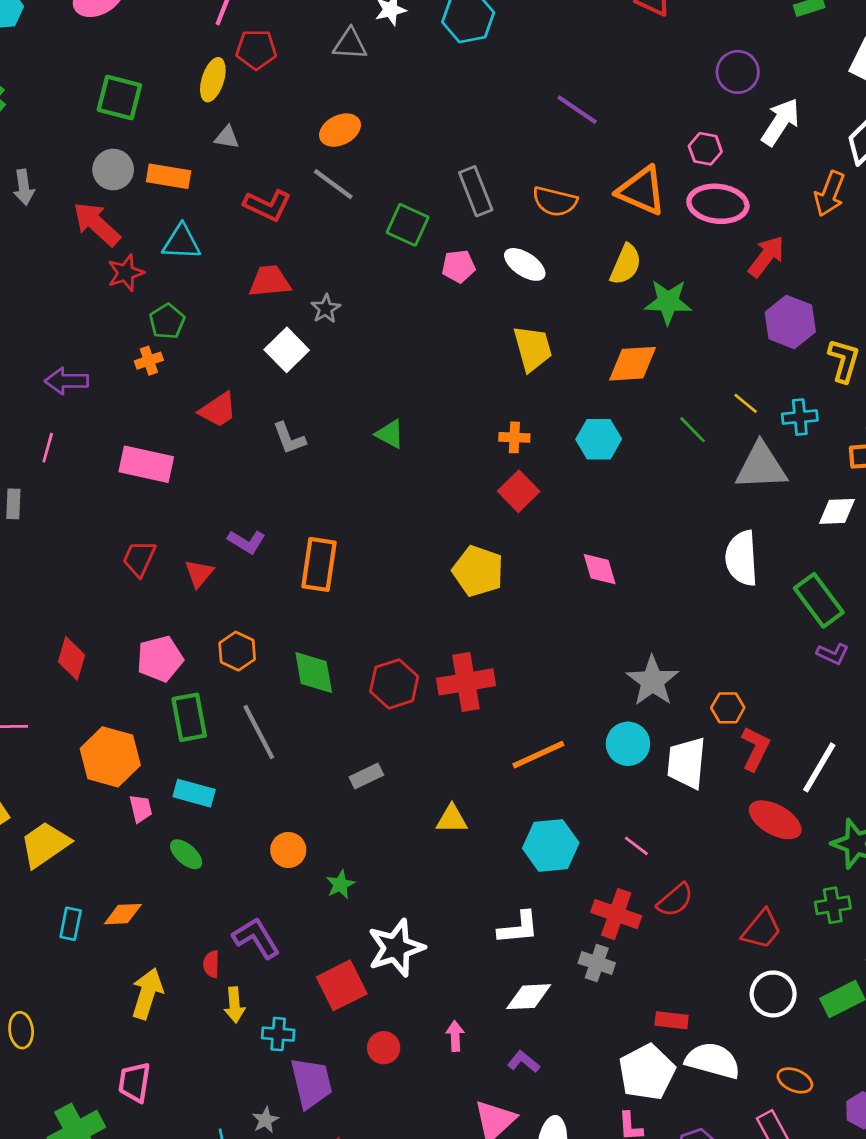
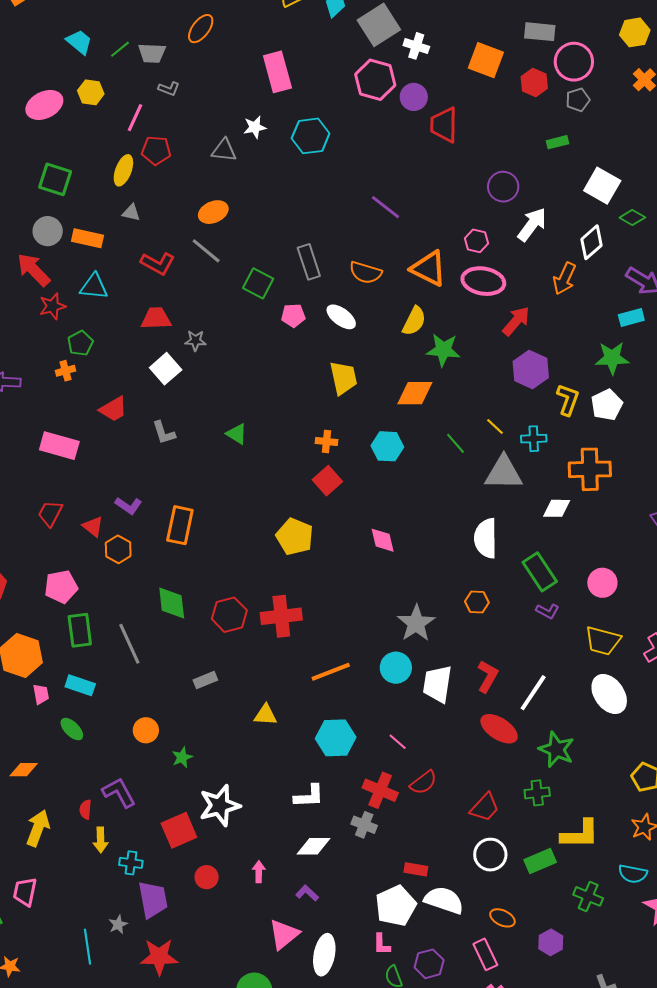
gray star: (326, 309) -> (195, 341), turned 30
red triangle: (199, 573) -> (93, 527), turned -35
orange hexagon: (237, 651) -> (118, 549), moved
orange hexagon: (728, 708) -> (477, 602), moved

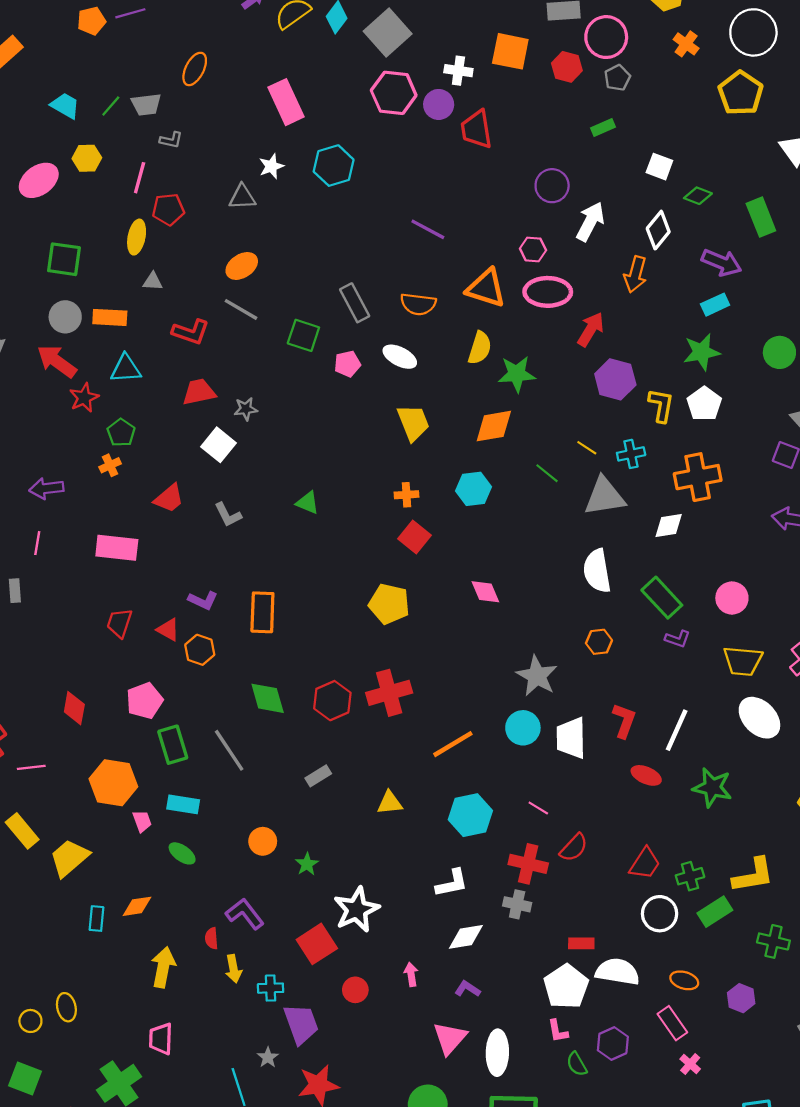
white cross: (416, 46) -> (458, 71), moved
white square: (602, 186) -> (659, 167), size x0.7
red ellipse: (499, 729) -> (646, 775), size x0.7
green cross: (537, 793) -> (690, 876), moved

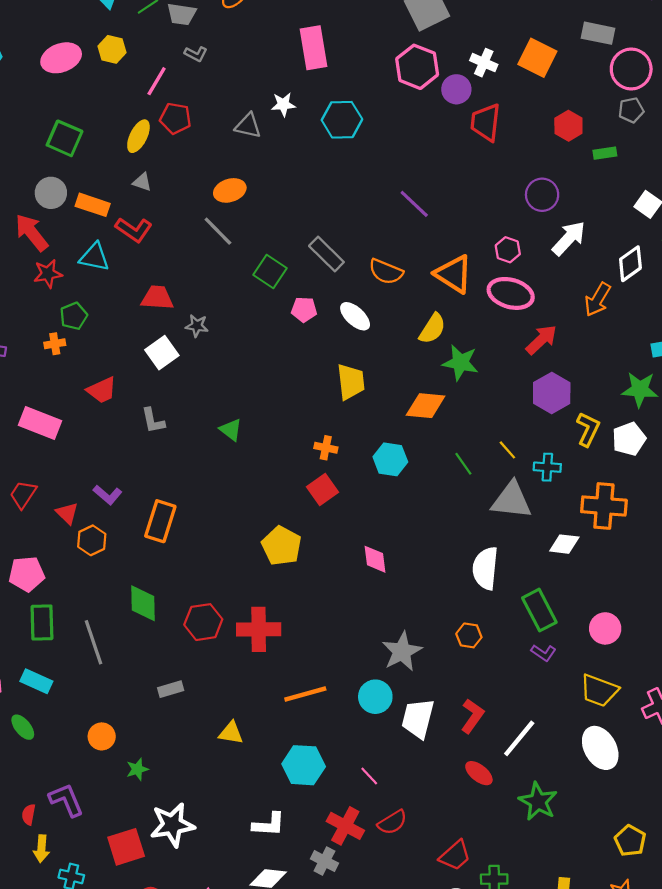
red hexagon: (567, 67) -> (568, 126), moved
gray rectangle: (355, 303) -> (326, 254), turned -33
red L-shape: (191, 332) -> (134, 230), moved

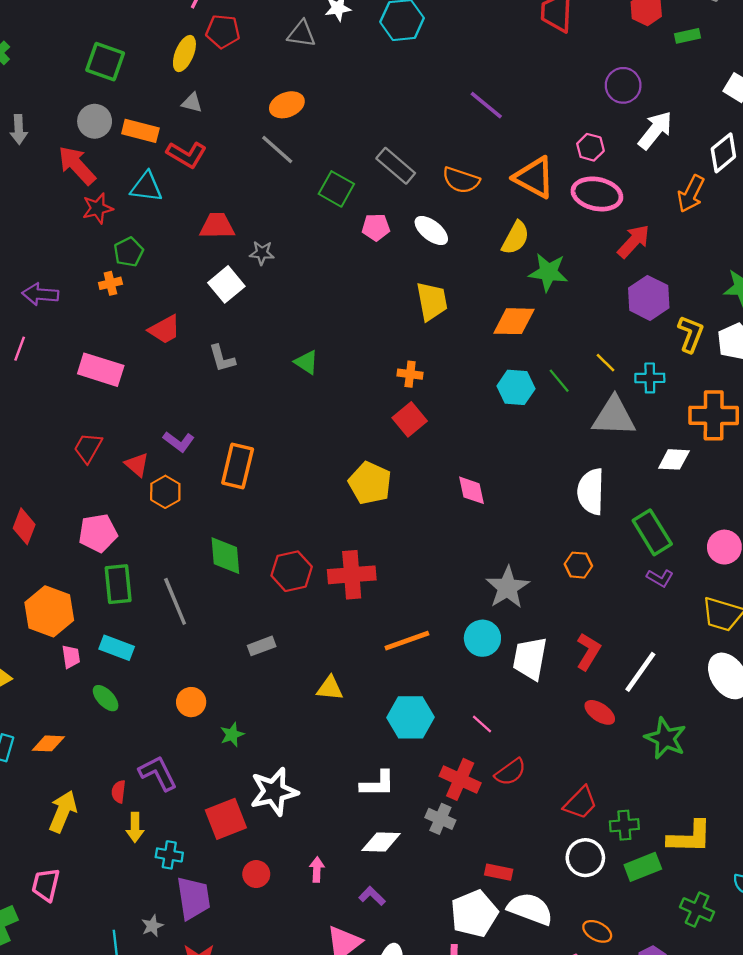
cyan hexagon: (390, 459) -> (516, 387), moved

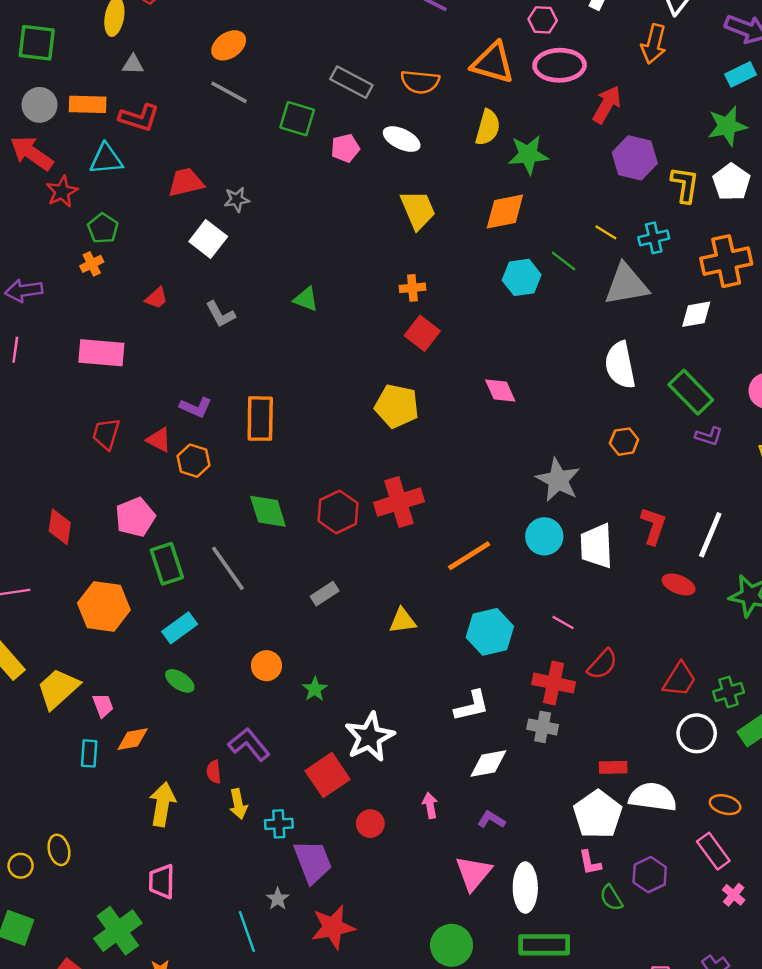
red trapezoid: (165, 329) -> (156, 298), size x0.7
cyan rectangle: (117, 648) -> (180, 628), turned -44
pink trapezoid: (71, 657) -> (103, 705), moved

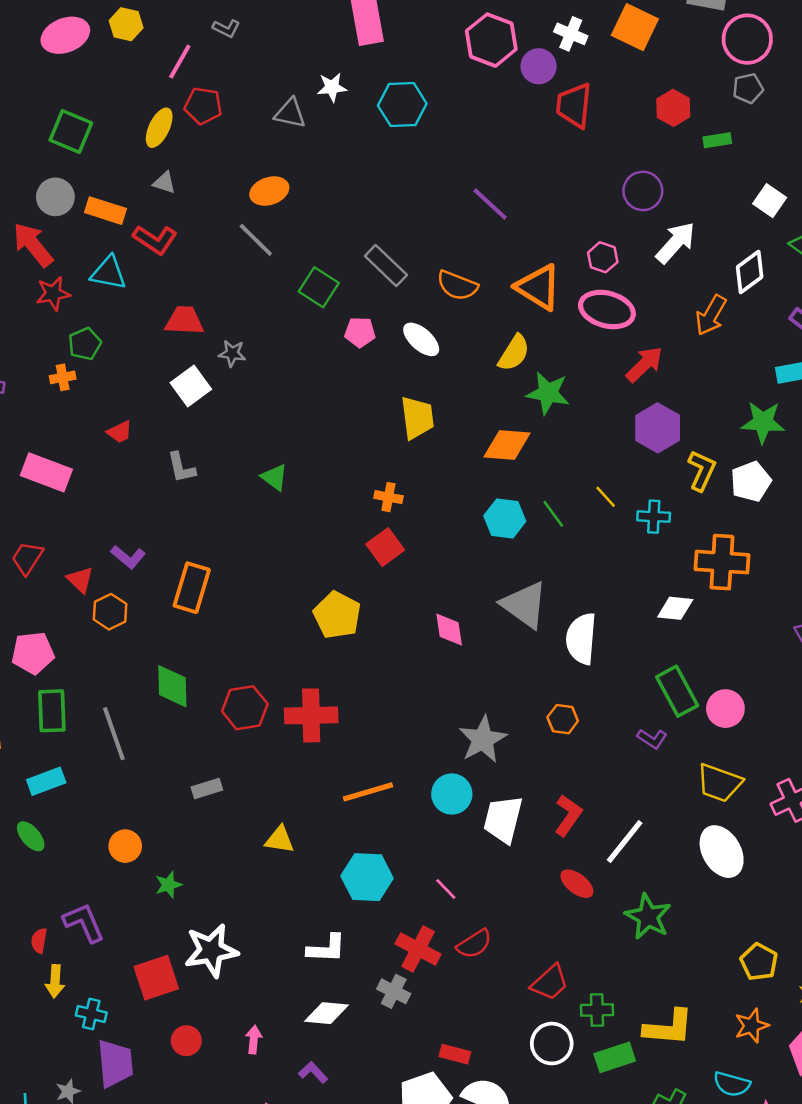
gray triangle: (626, 285) -> (524, 605), moved, turned 30
green rectangle: (691, 392) -> (677, 691), moved

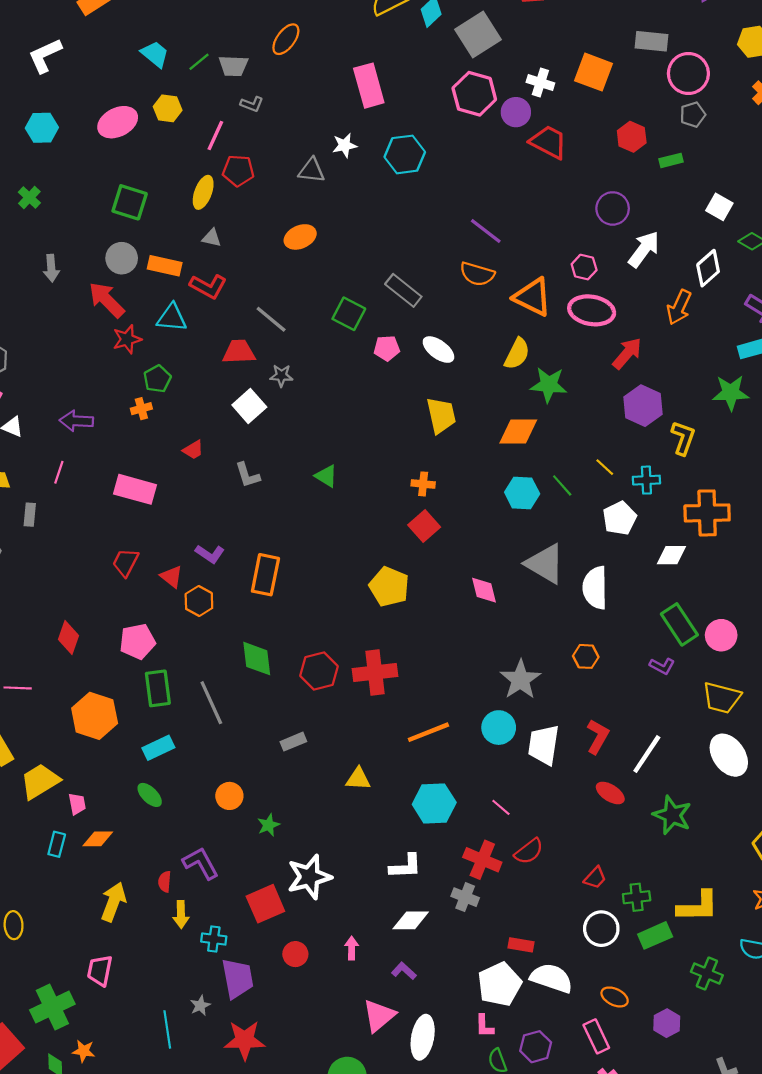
red trapezoid: (574, 105) -> (549, 142), turned 117
gray line: (256, 240) -> (271, 319), moved
orange semicircle: (457, 285) -> (477, 274), moved
white pentagon: (751, 481) -> (620, 518), moved
red trapezoid: (550, 983) -> (595, 878), size x0.7

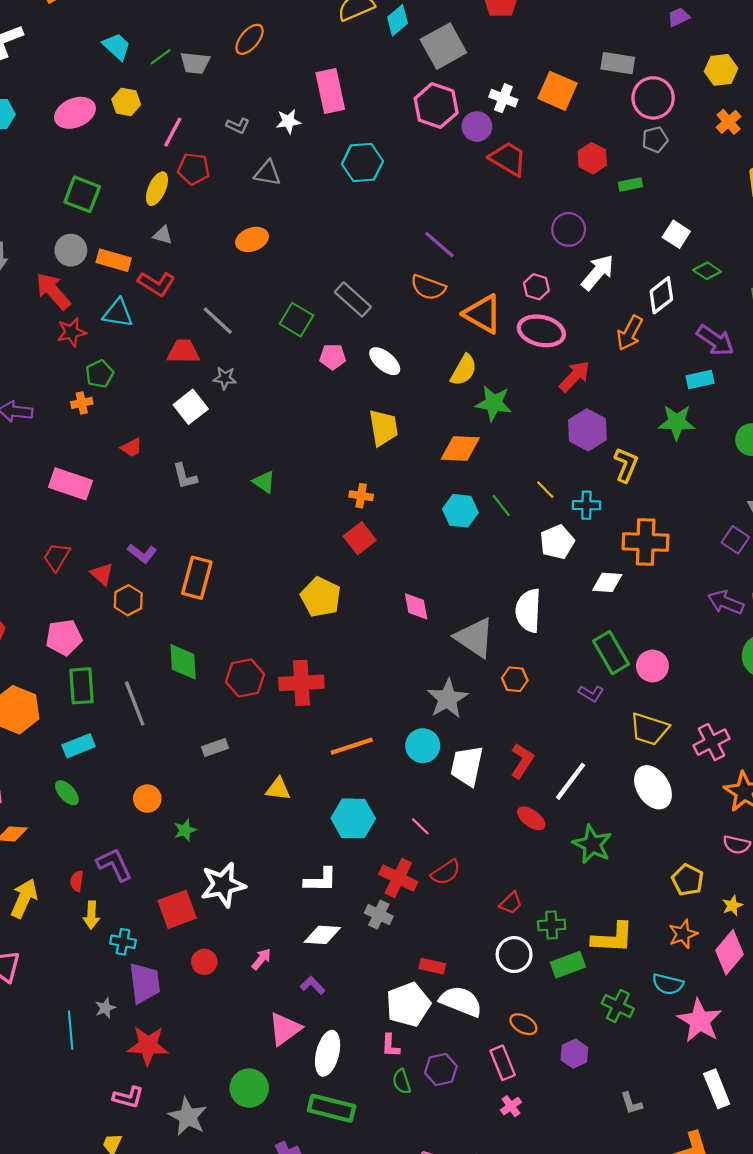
gray L-shape: (252, 104) -> (238, 126), moved
white star: (345, 145) -> (288, 121), moved
gray triangle: (545, 564) -> (475, 638), moved
pink arrow: (352, 948) -> (261, 959), turned 35

